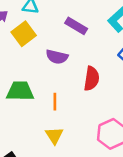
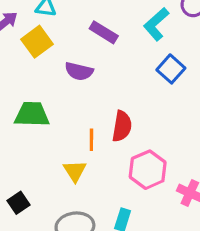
red semicircle: (92, 79) -> (122, 126), moved
orange line: (55, 102) -> (91, 140), moved

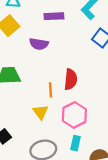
purple rectangle: (104, 32) -> (54, 16), turned -30
pink hexagon: (148, 170) -> (74, 115), moved

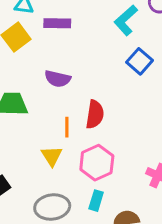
purple rectangle: (54, 16) -> (57, 23), moved
purple semicircle: (39, 44) -> (58, 79), moved

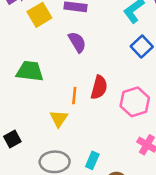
purple semicircle: (58, 79) -> (77, 42), moved, turned -140
pink hexagon: (97, 163) -> (135, 102), moved

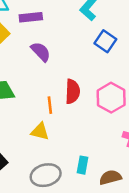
yellow triangle: (59, 119) -> (40, 131), turned -36

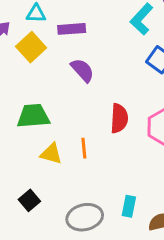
orange line: (50, 105) -> (84, 148), moved
yellow triangle: (40, 131) -> (51, 154), moved

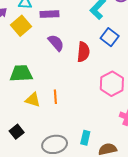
red semicircle: (119, 118) -> (83, 52), moved

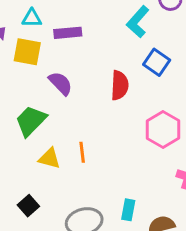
yellow square: (21, 26) -> (27, 52), turned -36
purple semicircle: (56, 43) -> (61, 83), moved
green trapezoid: (21, 73) -> (31, 121), turned -40

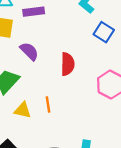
red semicircle: (120, 85) -> (68, 64), moved

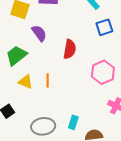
blue square: (104, 32) -> (104, 27), turned 30

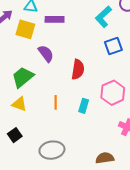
yellow triangle: (26, 82) -> (19, 104), moved
cyan rectangle: (73, 122) -> (84, 106), moved

